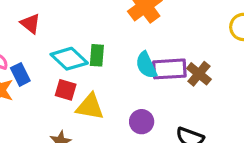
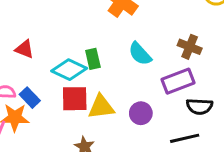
purple rectangle: (169, 69) -> (178, 81), moved
red square: (66, 90) -> (75, 99), size x1.4
purple circle: (142, 122) -> (141, 113), moved

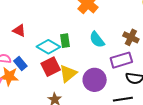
red square: (75, 99) -> (51, 67), turned -30
yellow triangle: (101, 107) -> (68, 74), turned -36
purple circle: (141, 113) -> (95, 80), size x1.5

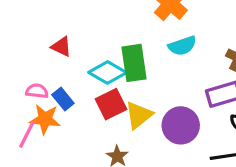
cyan semicircle: (97, 40) -> (182, 46), moved, turned -72
green rectangle: (65, 41) -> (134, 63), size x1.6

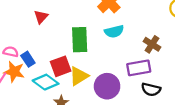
red triangle: (61, 47) -> (41, 17), moved, turned 40
cyan diamond: (108, 72) -> (46, 82), moved

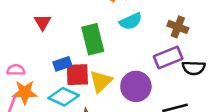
blue rectangle: (28, 59) -> (62, 64), moved, turned -64
red square: (61, 66) -> (77, 75), turned 30
black semicircle: (151, 89) -> (194, 68), moved

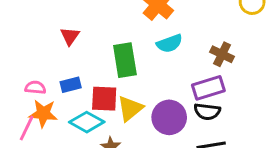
blue rectangle: (62, 64) -> (71, 85), moved
black semicircle: (194, 68) -> (207, 112), moved

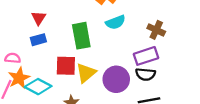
blue rectangle: (71, 85) -> (38, 40), moved
orange star: (43, 114) -> (19, 78), turned -30
cyan diamond: (87, 122) -> (38, 87), moved

